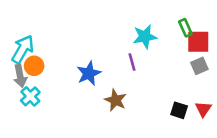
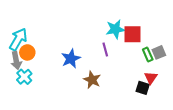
green rectangle: (185, 28) -> (148, 54), moved
red square: (198, 42) -> (133, 34), moved
red triangle: (203, 109) -> (151, 78), moved

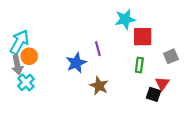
cyan star: (115, 29) -> (125, 19), moved
purple line: (105, 49) -> (98, 49), moved
green rectangle: (148, 54) -> (139, 65), moved, turned 32

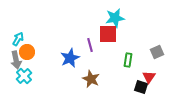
red square: (143, 37) -> (108, 34), moved
cyan arrow: (19, 42) -> (18, 39), size x0.6

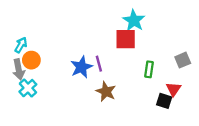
cyan star: (115, 18) -> (134, 21), turned -30
purple line: (90, 45) -> (99, 64), moved

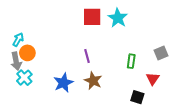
red square: (126, 39) -> (92, 17), moved
blue star: (81, 67) -> (63, 83), moved
black square: (164, 101) -> (137, 97), moved

